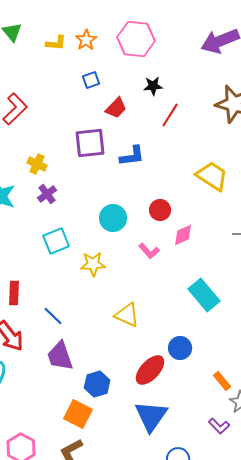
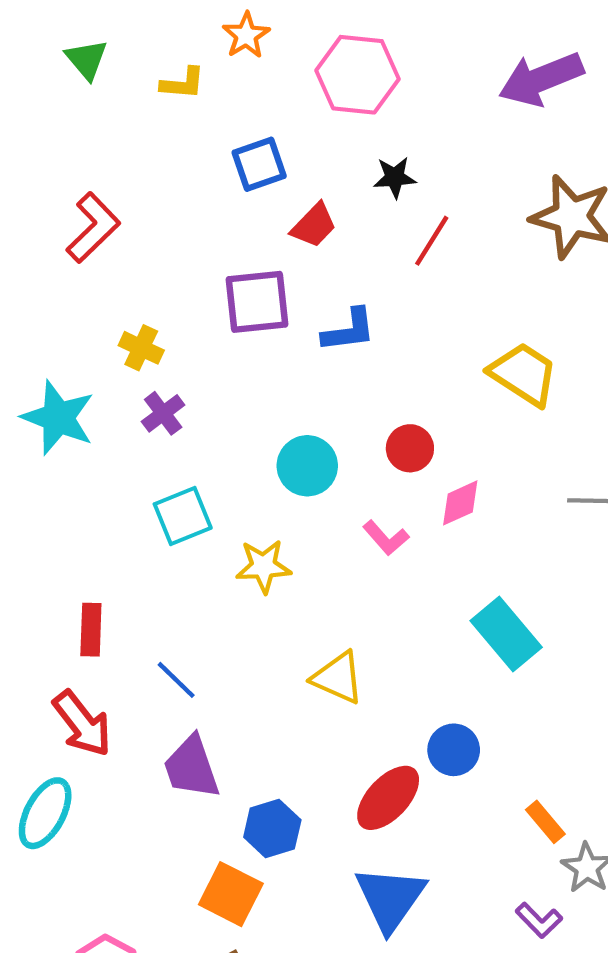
orange star: (86, 40) -> (246, 35), moved
blue square: (91, 80) -> (259, 164), size x1.4

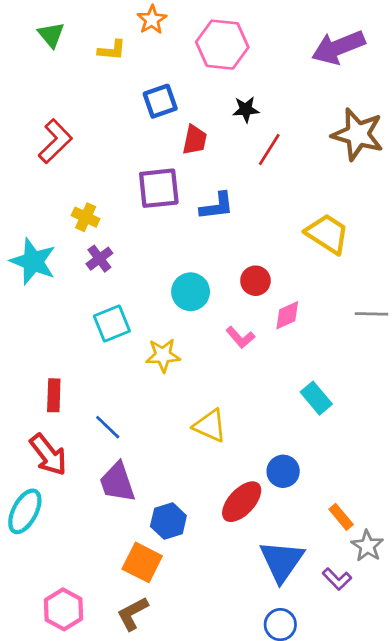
red trapezoid: (314, 225) -> (195, 140), turned -32
cyan rectangle: (506, 634) -> (316, 398), size x0.7
blue triangle: (390, 898) -> (282, 561), moved

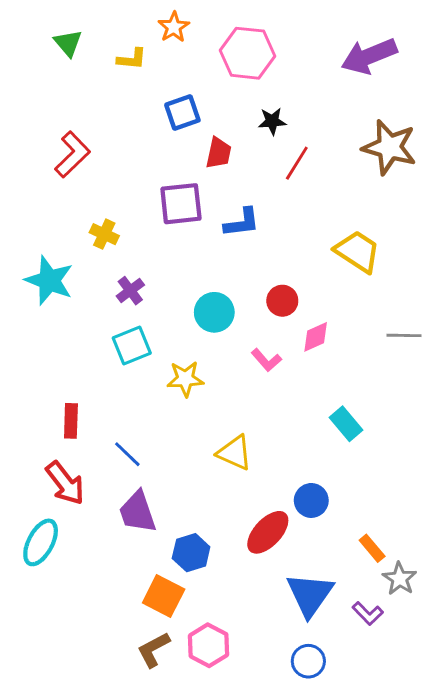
purple cross: (99, 259) -> (130, 291), moved
pink hexagon: (64, 609) -> (208, 645), moved

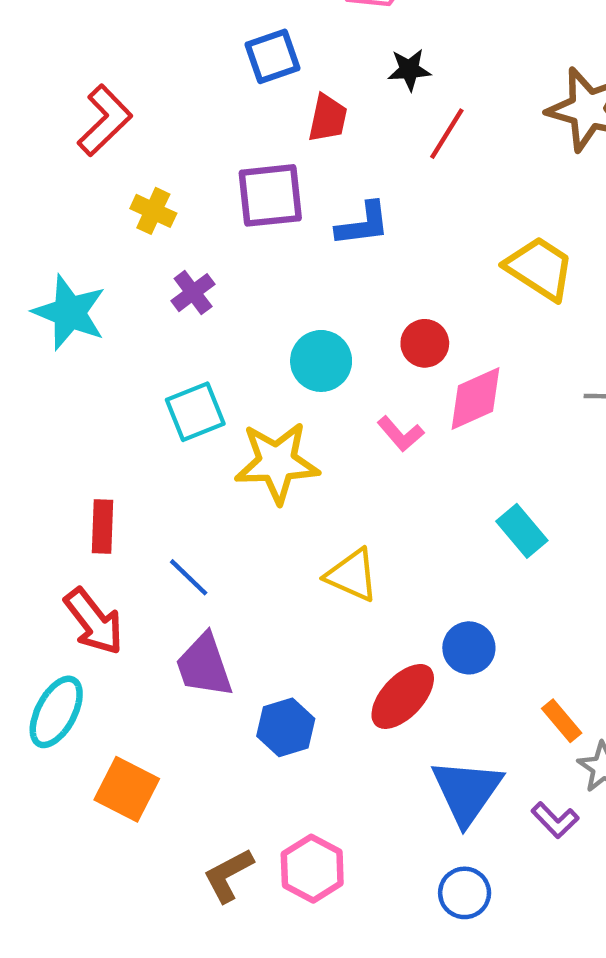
yellow cross: (104, 234) -> (153, 211), moved
purple cross: (130, 291) -> (193, 293), moved
pink diamond: (316, 337) -> (476, 399), size x1.4
yellow star: (185, 379) -> (277, 463), size x1.5
orange square: (164, 596) -> (127, 789), moved

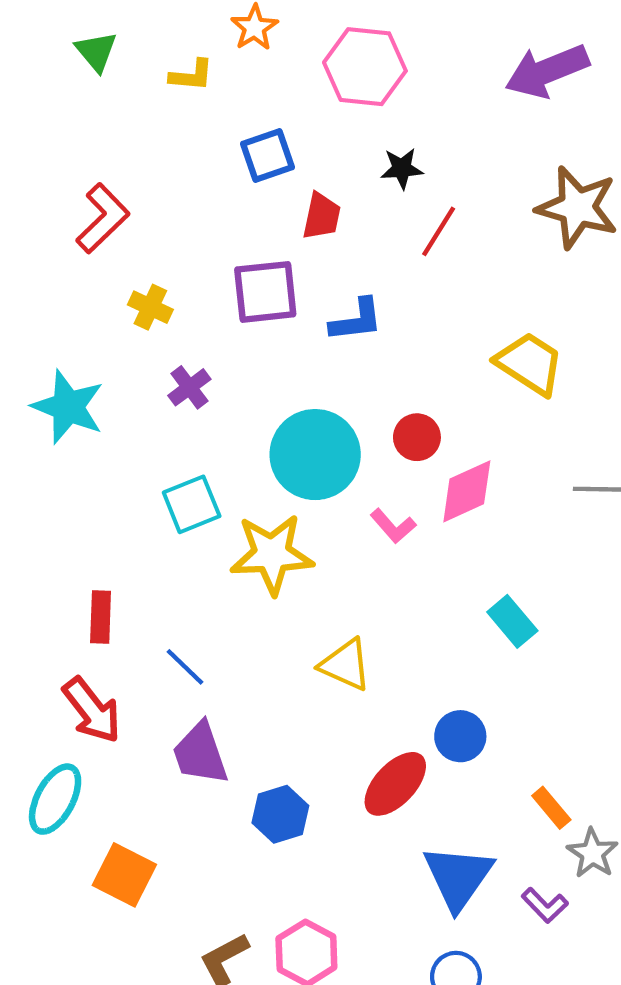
cyan circle: (321, 361) -> (315, 455), size x1.5

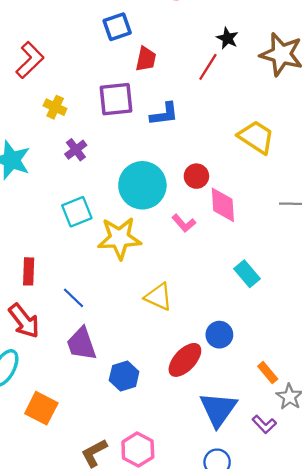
black star: (402, 168) -> (227, 38), moved, turned 30
pink diamond: (467, 491) -> (223, 205), turned -69

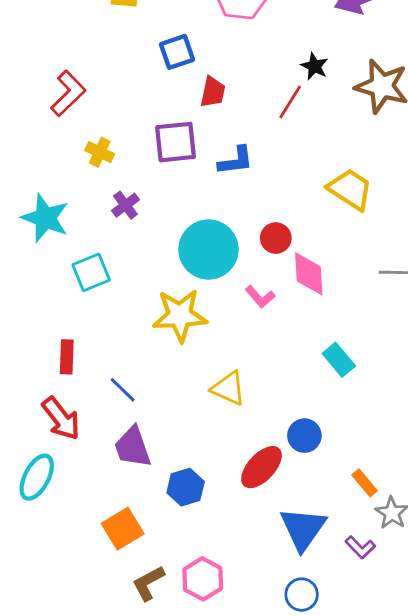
cyan square: (77, 212) -> (91, 272), moved
orange square: (41, 408) -> (123, 529), moved, turned 32

